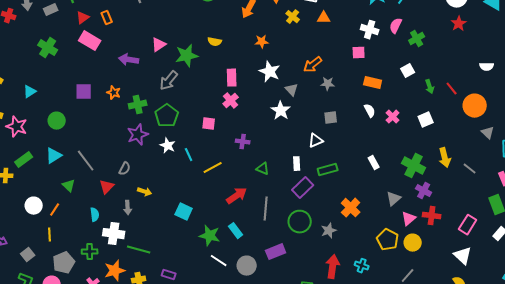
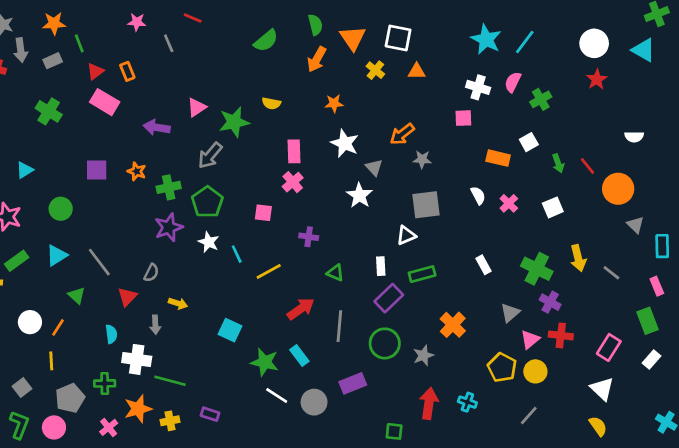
orange rectangle: (373, 83) -> (498, 158), moved
gray square: (331, 118) -> (426, 205), size x1.6

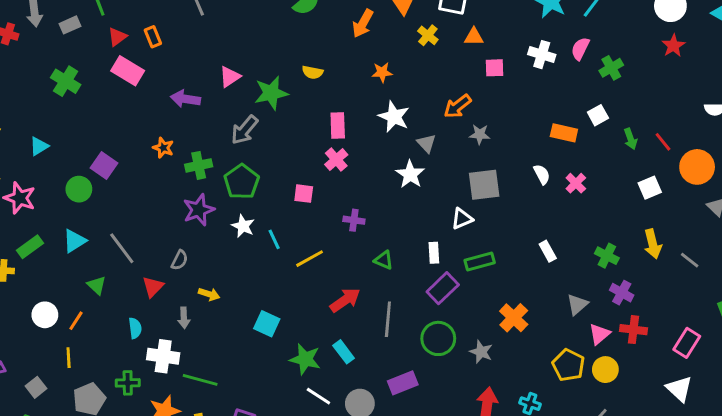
pink square: (463, 118) -> (494, 68), moved
purple square: (97, 170) -> (104, 165), moved, turned 35
white square: (553, 207) -> (650, 188), moved
green cross: (537, 269) -> (607, 256), size x0.7
gray star: (423, 355) -> (481, 352), turned -30

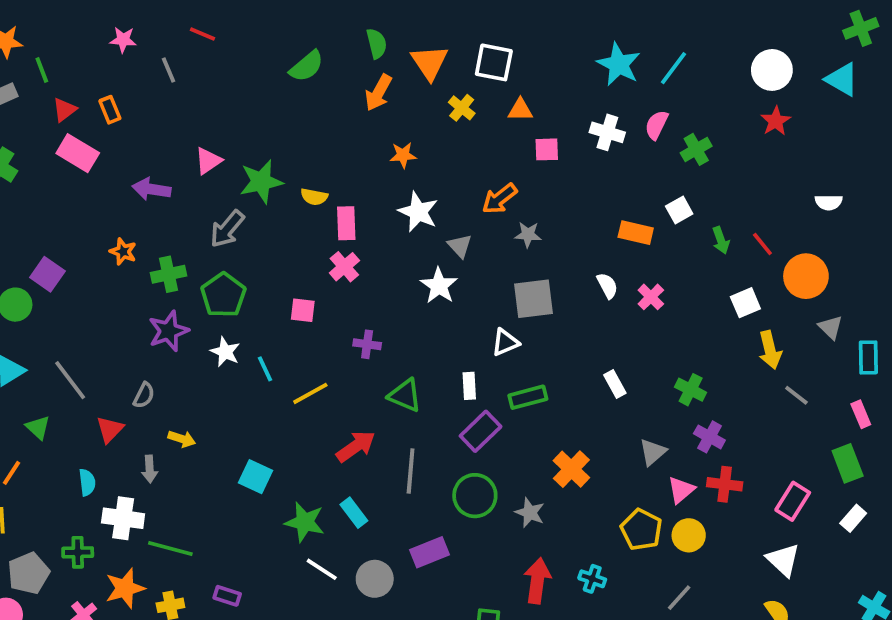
yellow semicircle: (313, 72) -> (314, 197), moved
yellow arrow: (653, 244) -> (770, 350), moved
green triangle: (384, 260) -> (405, 395), size x1.4

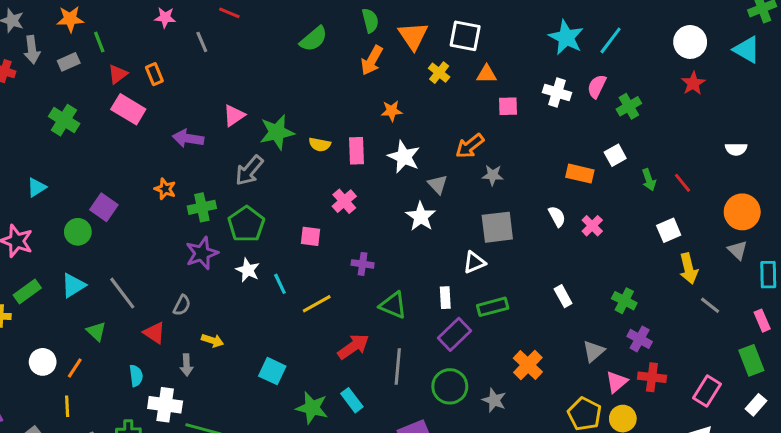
pink rectangle: (346, 223) -> (356, 151), moved
orange circle: (806, 276) -> (742, 212), moved
red triangle: (110, 429) -> (154, 333), turned -40

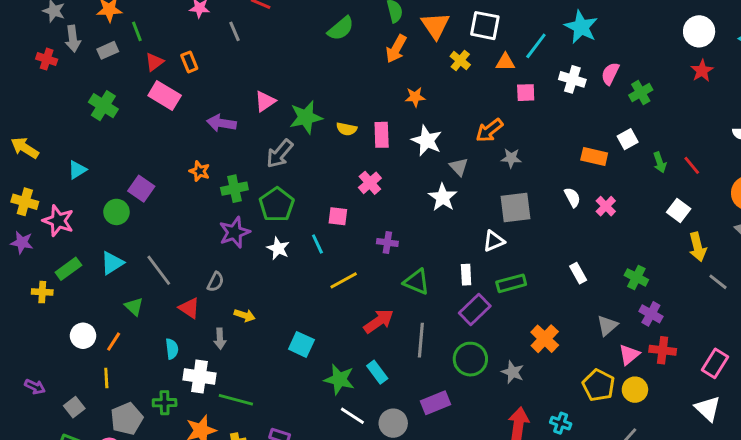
cyan line: (611, 40) -> (536, 46), moved
white square: (669, 230) -> (679, 210), turned -30
cyan line: (280, 284) -> (317, 244), moved

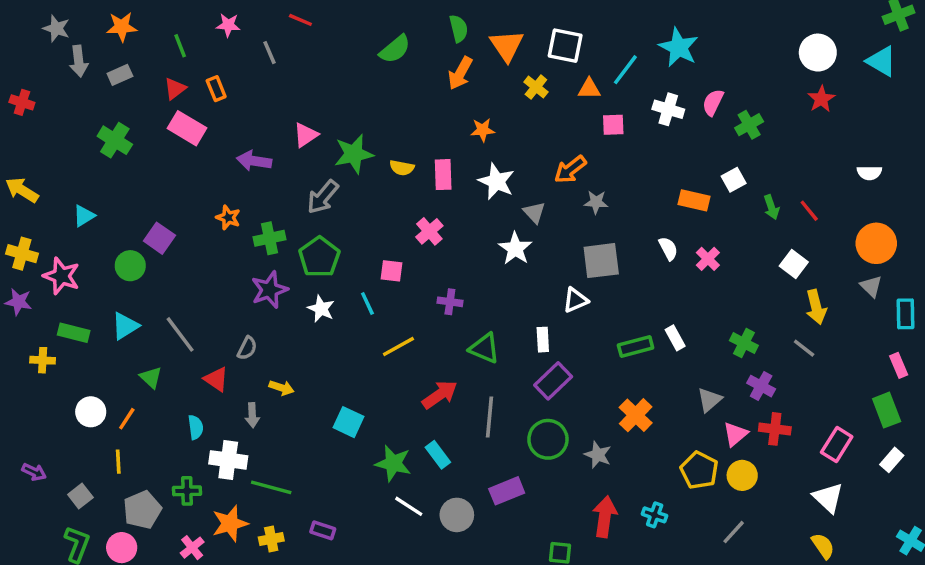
green line: (137, 31) -> (180, 46), moved
red cross: (47, 59) -> (22, 102), moved
green rectangle: (68, 269) -> (74, 333), turned 50
gray line: (718, 282) -> (804, 348), moved
green rectangle: (511, 283) -> (636, 346), moved

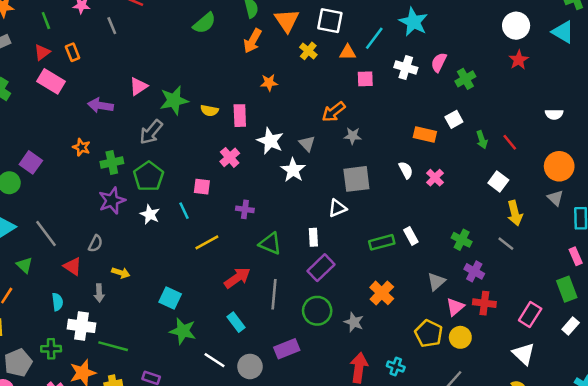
white star: (496, 181) -> (270, 141), moved
green star: (393, 463) -> (183, 331), moved

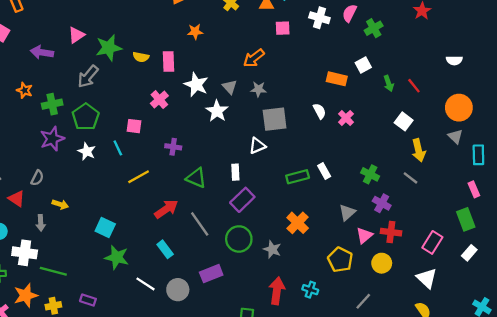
gray star: (353, 136) -> (258, 89), moved
gray line: (274, 294) -> (200, 224), turned -40
yellow circle: (460, 337) -> (382, 263), moved

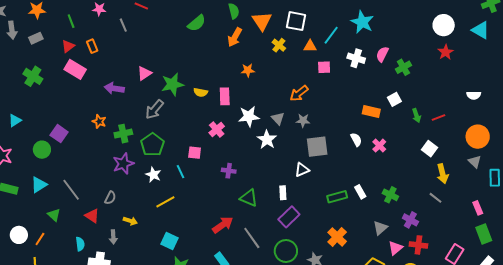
white star: (196, 85) -> (249, 116), turned -30
red line: (414, 86) -> (439, 117), turned -72
green cross: (370, 174) -> (390, 195), moved
yellow line: (139, 177) -> (165, 202), moved
pink rectangle: (474, 189) -> (478, 208), moved

